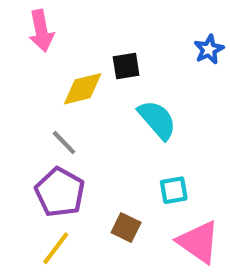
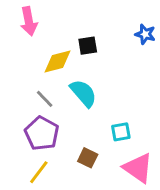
blue star: (209, 49) -> (145, 34), turned -30
cyan semicircle: (157, 120) -> (83, 93), moved

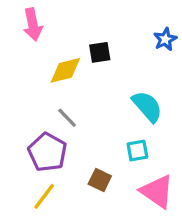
blue star: (145, 34) -> (165, 39), turned 30
cyan semicircle: (83, 93) -> (147, 106), moved
gray line: (45, 99) -> (67, 118), moved

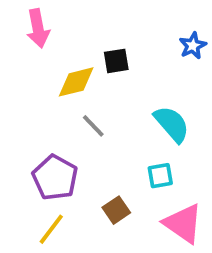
gray line: (67, 118) -> (93, 126), moved
brown square: (100, 180) -> (116, 210), turned 30

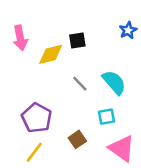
pink arrow: (38, 28) -> (20, 38), moved
gray line: (93, 126) -> (80, 84), moved

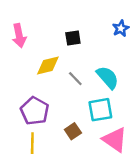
yellow diamond: (51, 54) -> (48, 65), moved
cyan square: (106, 117) -> (100, 110), size x1.5
yellow line: (34, 152) -> (32, 143), turned -36

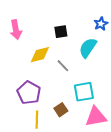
cyan semicircle: (108, 77) -> (88, 48), moved, turned -105
pink triangle: (115, 140) -> (96, 117), turned -45
yellow line: (32, 143) -> (37, 120), moved

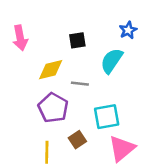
gray line: (63, 66) -> (80, 84), turned -40
purple pentagon: (29, 93) -> (53, 108), moved
pink triangle: (96, 117) -> (122, 148), turned -30

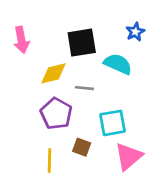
black square: (77, 40) -> (82, 43), size x1.6
cyan semicircle: (112, 61) -> (118, 64), turned 80
brown square: (77, 140) -> (82, 147), turned -36

